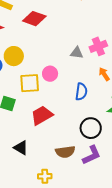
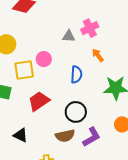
black circle: (91, 128) -> (76, 112), moved

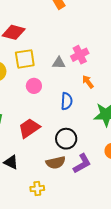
yellow square: (24, 70) -> (25, 59), moved

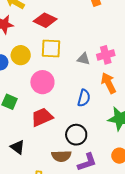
orange arrow: (88, 82) -> (109, 83), size x1.5
pink circle: (34, 86) -> (42, 82), moved, size x1.5

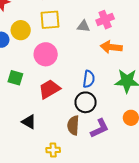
orange arrow: (109, 83) -> (111, 47), turned -50
blue semicircle: (84, 98) -> (89, 79), moved
brown semicircle: (61, 156) -> (73, 125), turned 102

